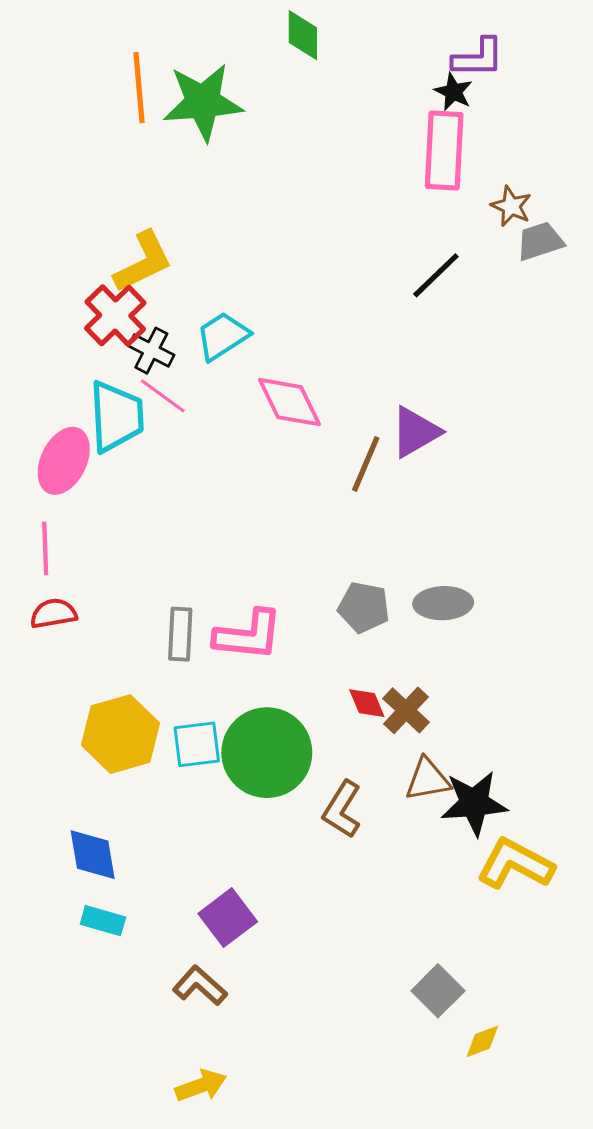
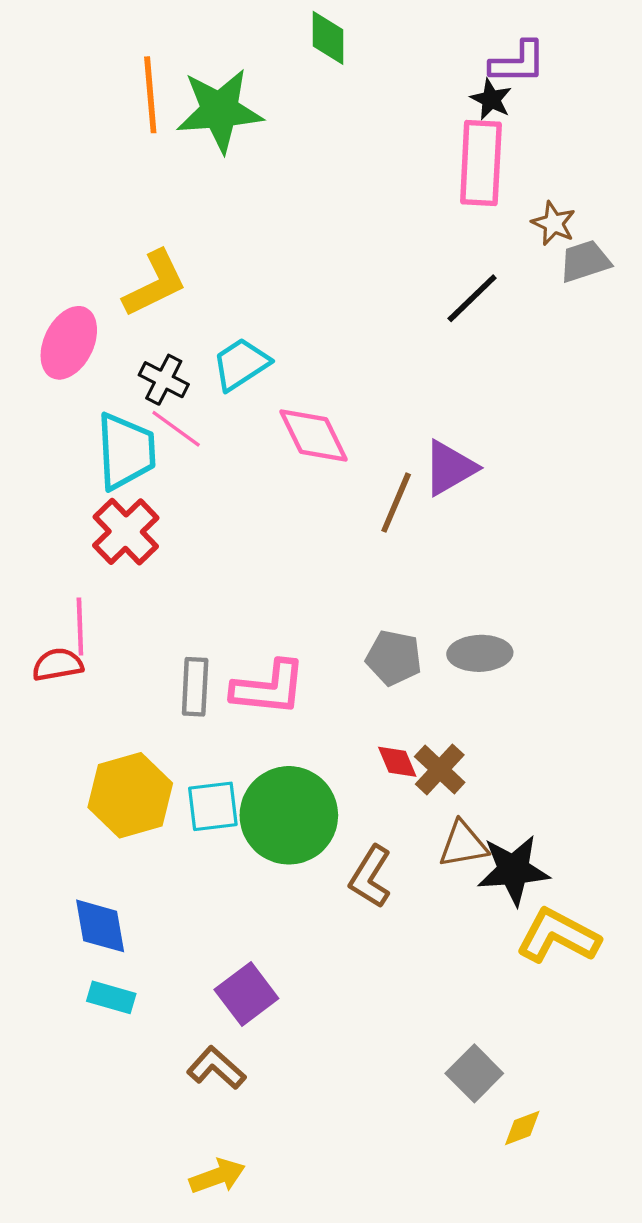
red cross: (115, 315) -> (126, 532), moved
pink ellipse: (64, 461) -> (69, 343), moved
pink line: (45, 548) -> (80, 627), moved

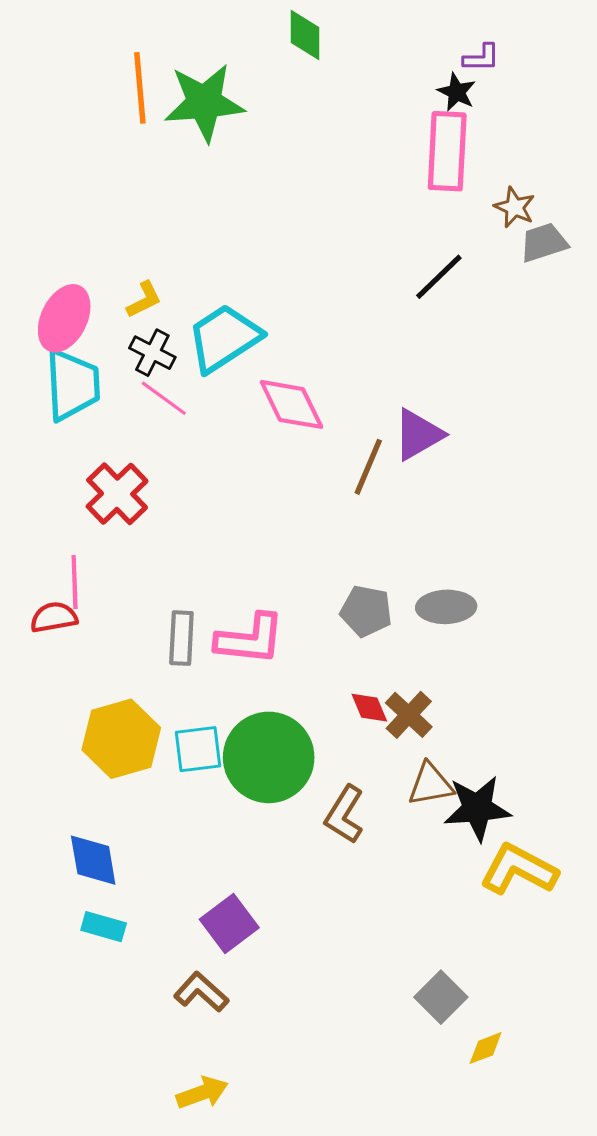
purple L-shape: (518, 62) -> (481, 58), size x0.7
yellow L-shape: (155, 284) -> (144, 300), moved, size x0.6
cyan trapezoid: (241, 364) -> (224, 338), size x1.4
cyan trapezoid: (126, 451) -> (72, 385), moved

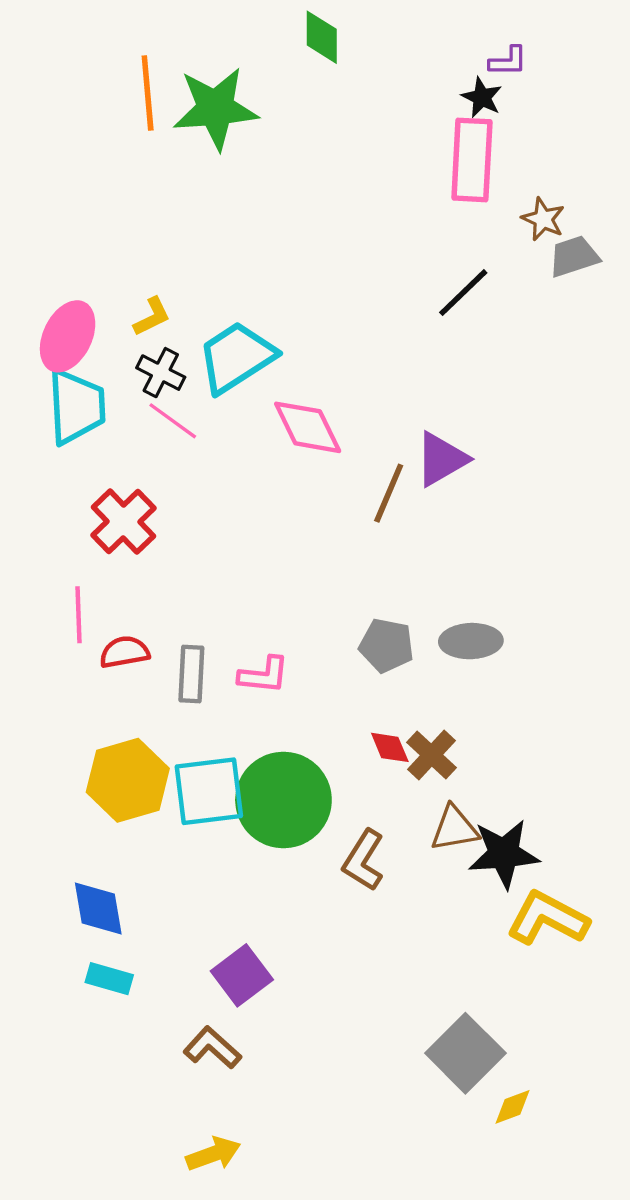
red semicircle: (54, 617) -> (125, 652), moved
pink L-shape: (250, 639) -> (264, 675), size x0.7
cyan square: (198, 749) -> (209, 791), size x1.4
gray square: (441, 997) -> (465, 1053), size x1.4

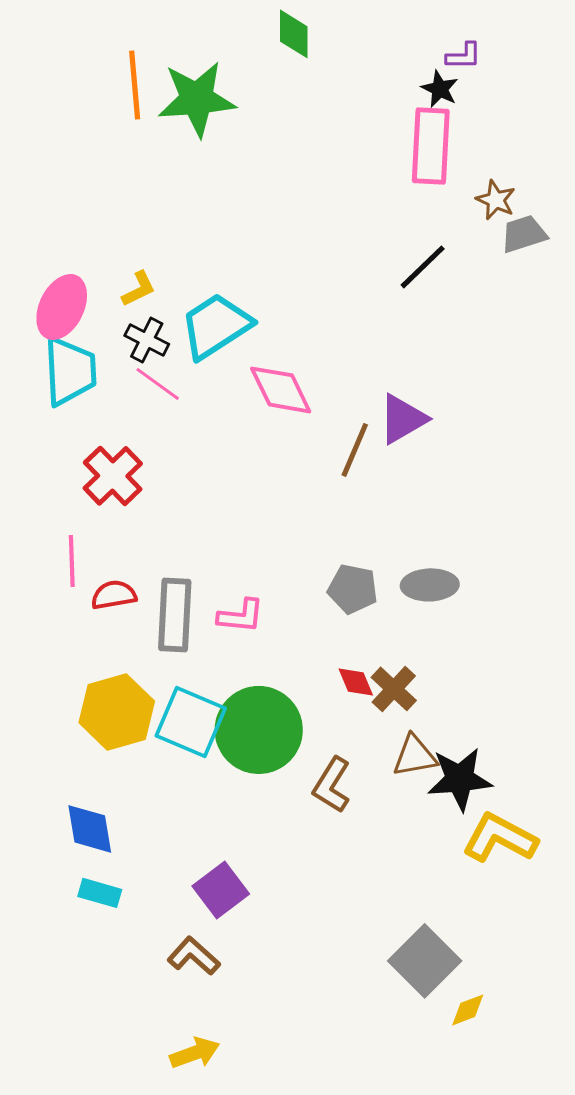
gray rectangle: (191, 674) -> (175, 615), size x1.4
cyan square: (209, 791) -> (191, 722), turned 30

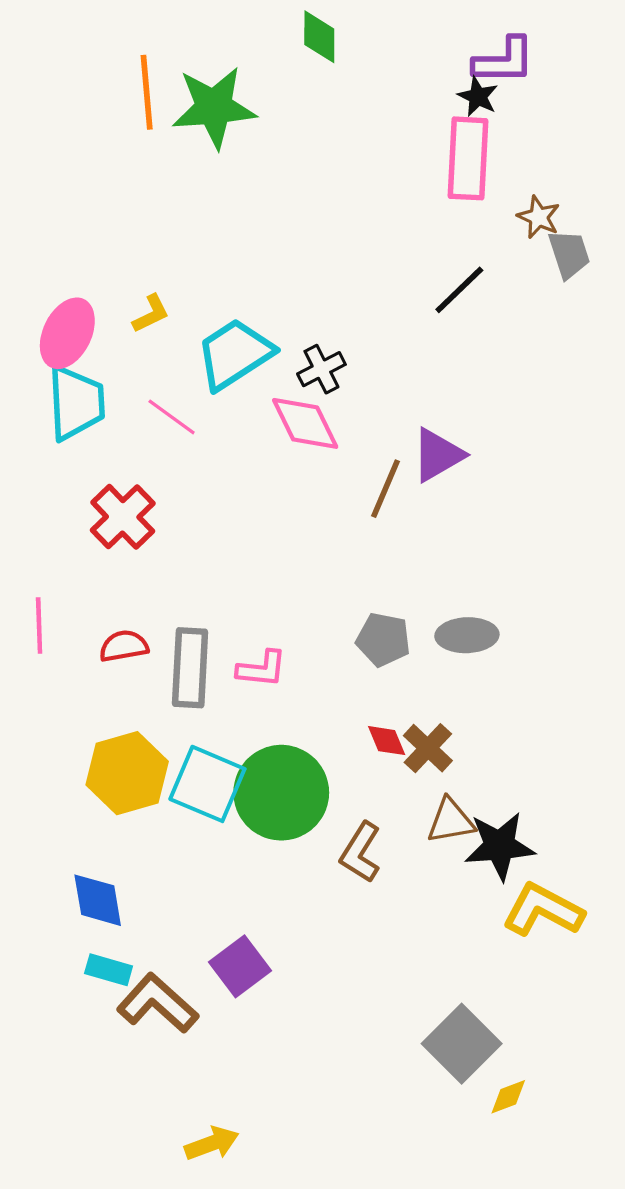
purple L-shape: (464, 56) -> (504, 61), size x1.6
gray trapezoid: (524, 234) -> (569, 254), turned 90
black cross: (147, 340) -> (321, 369), moved, turned 36
pink line: (72, 561) -> (39, 625), moved
brown L-shape: (194, 956) -> (157, 1003), moved, size x1.4

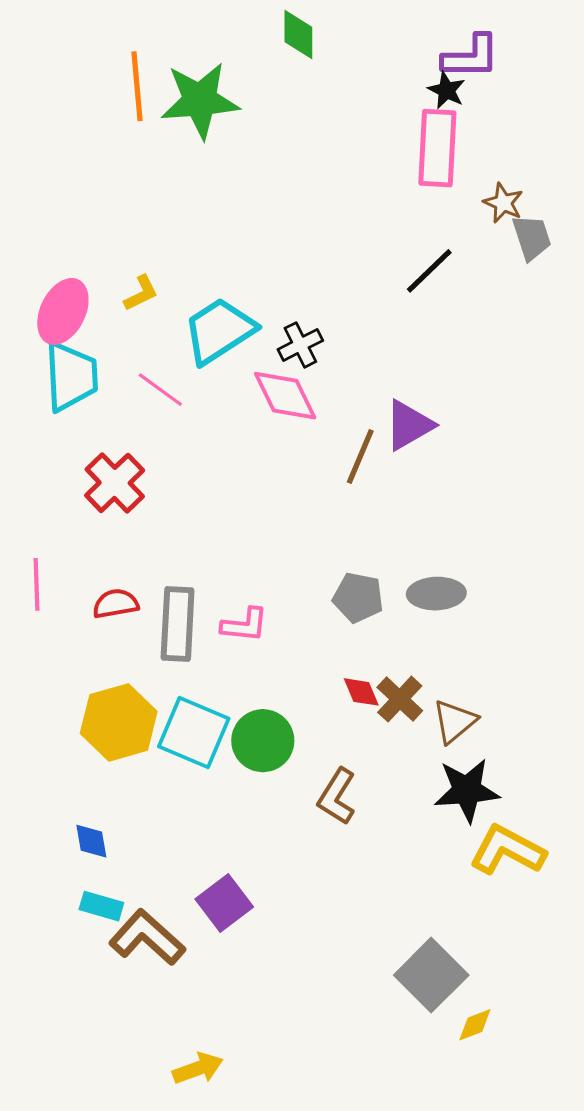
green circle: (281, 793) -> (263, 741), size x0.7
brown triangle: (451, 821) -> (455, 721), moved, turned -30
blue diamond: (98, 900) -> (91, 841), size x0.7

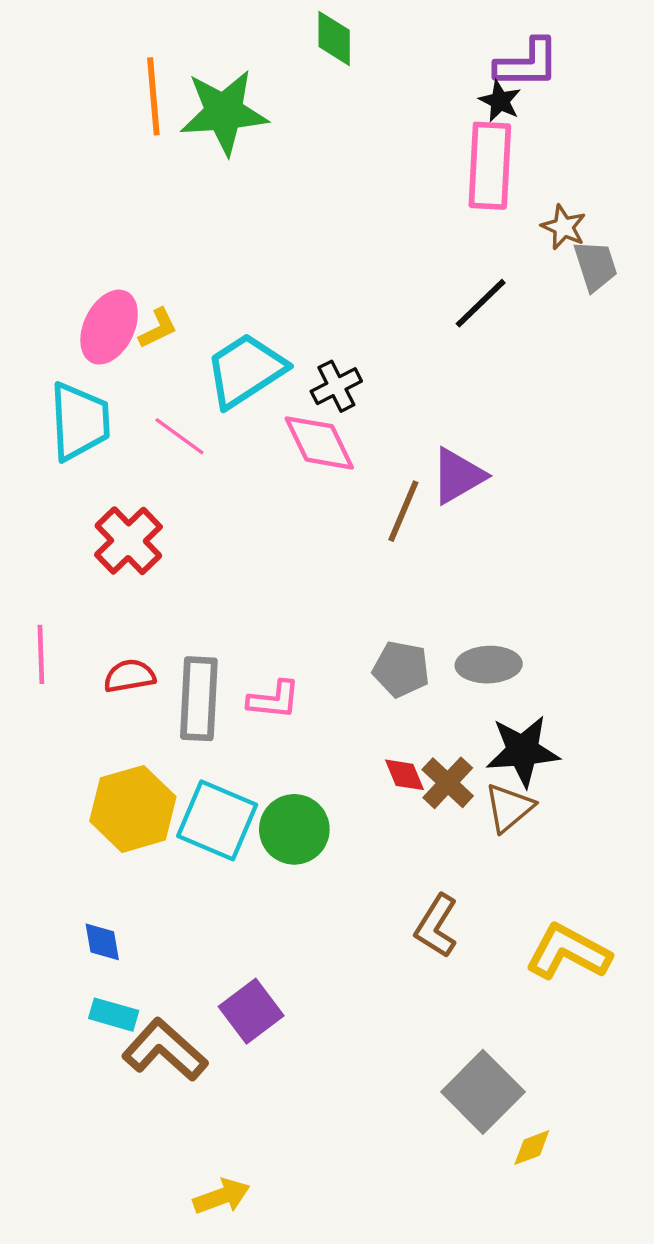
pink ellipse: (63, 311) -> (109, 327), moved
black star: (467, 790) -> (523, 751), moved
brown L-shape: (337, 796) -> (436, 926), moved

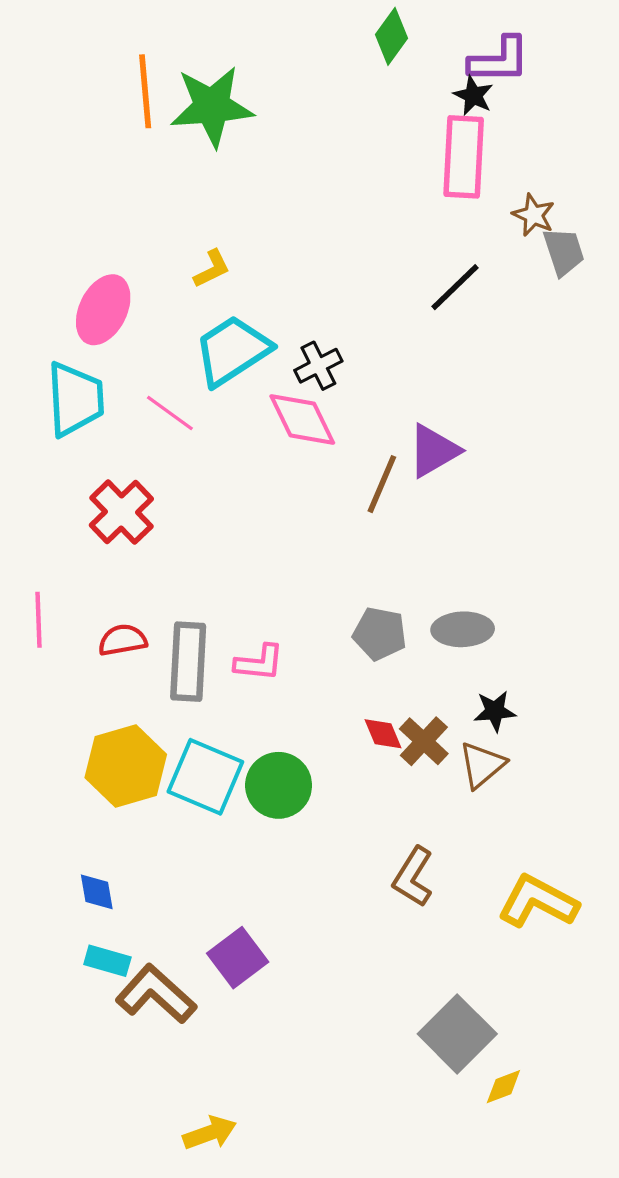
green diamond: (334, 38) -> (392, 36), moved, turned 36
yellow L-shape: (158, 328) -> (212, 269), moved
black star: (523, 751) -> (495, 711), size x0.6

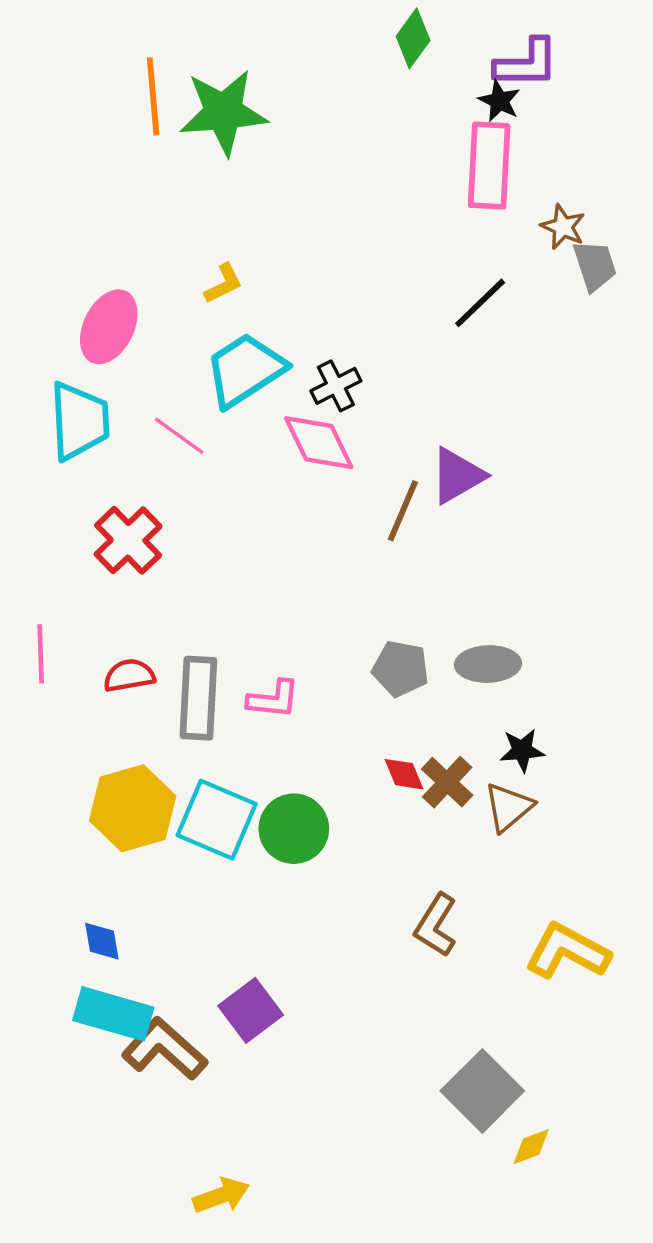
cyan rectangle: (107, 961) -> (113, 1014), size x1.6

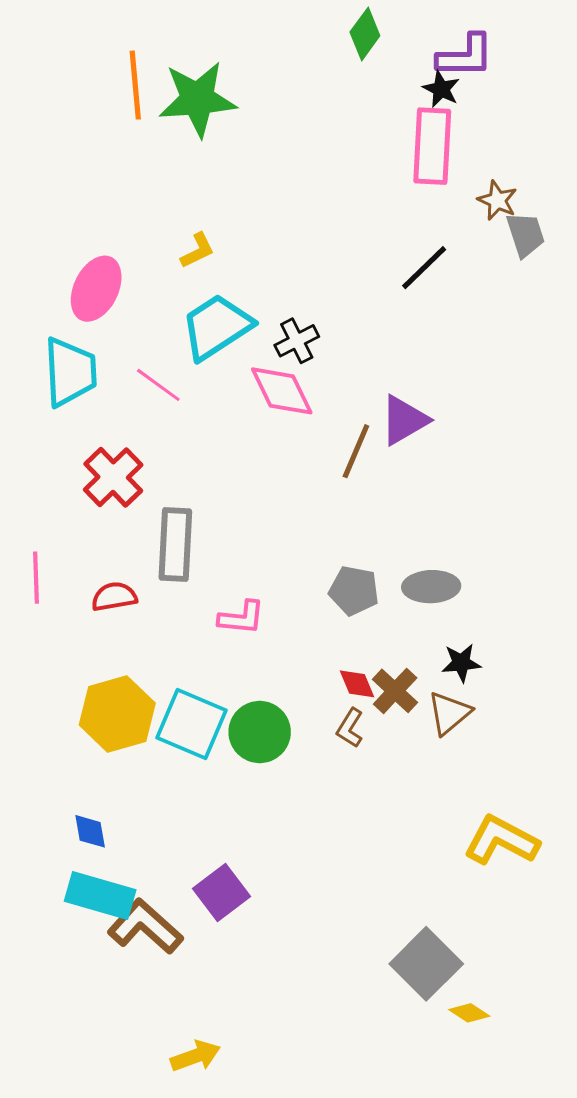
gray rectangle: (198, 698) -> (175, 544), moved
brown L-shape: (436, 925) -> (350, 728), moved, size x0.7
yellow diamond: (531, 1147) -> (469, 1013), turned 54

